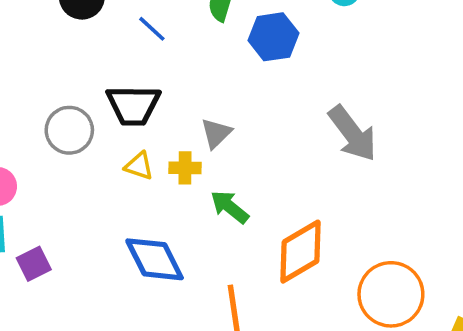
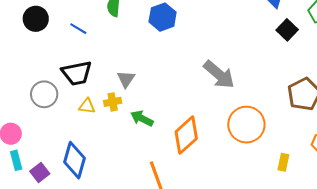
blue hexagon: (273, 37) -> (163, 17), moved
gray arrow: (353, 134) -> (219, 75), moved
blue diamond: (155, 259) -> (75, 160), moved, turned 54
orange circle: (391, 294) -> (246, 125), moved

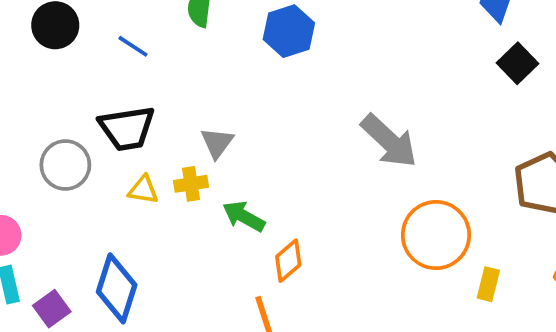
orange diamond: (186, 135) -> (288, 261), moved, size x0.6
yellow rectangle: (283, 162) -> (488, 284), moved

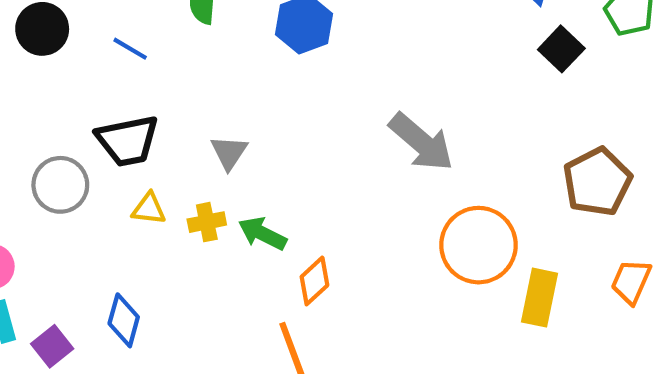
yellow cross: (191, 184) -> (207, 222), moved
yellow rectangle: (488, 284) -> (539, 298), size x1.5
blue diamond: (117, 288) -> (124, 320), size x0.7

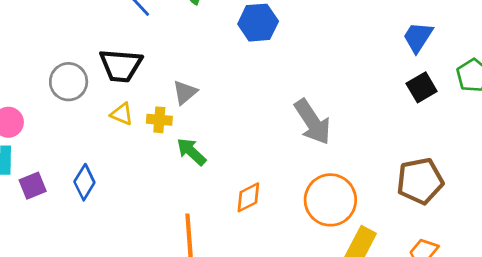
yellow cross: (207, 222) -> (159, 120), moved
orange diamond: (314, 281) -> (248, 197), moved

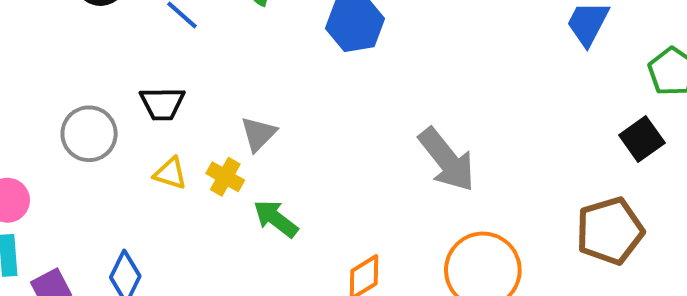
black trapezoid: (121, 66) -> (162, 104), size x0.7
black square: (422, 87) -> (642, 139), moved
yellow cross: (159, 120) -> (225, 177), turned 30

